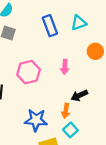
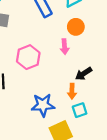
orange circle: (95, 51) -> (76, 27), moved
cyan square: (70, 130) -> (80, 110), turned 32

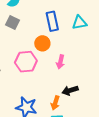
orange circle: (76, 27) -> (42, 43), moved

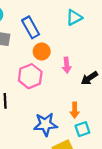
blue rectangle: (52, 21) -> (31, 27), moved
black arrow: (70, 90) -> (89, 78), moved

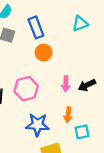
pink arrow: (67, 65) -> (66, 84), moved
pink hexagon: (30, 76) -> (26, 89), moved
cyan square: (82, 129) -> (82, 132), moved

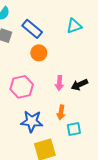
blue rectangle: (36, 27) -> (32, 29), turned -30

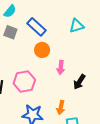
pink arrow: (59, 83) -> (61, 67), moved
black arrow: (79, 85) -> (79, 82), turned -35

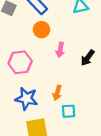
black arrow: (79, 82) -> (88, 58), moved

